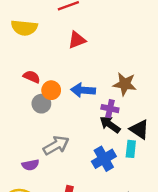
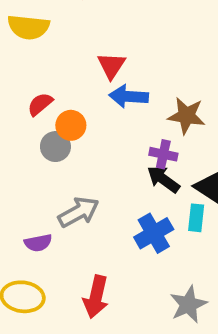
red triangle: (77, 40) -> (111, 66), moved, turned -36
red semicircle: (32, 77) -> (40, 104), turned -63
blue arrow: (83, 90) -> (129, 96), moved

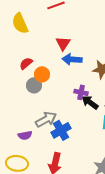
yellow semicircle: (28, 27) -> (20, 23), turned 60
purple cross: (163, 154) -> (81, 92), moved
blue cross: (154, 233) -> (61, 130), moved

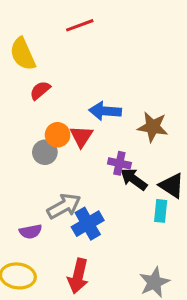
red triangle: (63, 43) -> (81, 136), moved
red semicircle: (26, 63) -> (40, 90), moved

